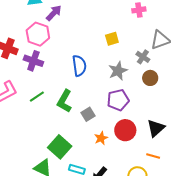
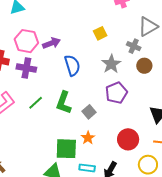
purple arrow: (54, 13) -> (51, 43), moved, turned 36
red circle: (125, 130) -> (128, 139), moved
orange star: (101, 138) -> (88, 138), moved
green square: (60, 147) -> (66, 149), turned -30

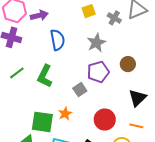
gray cross: (134, 46) -> (114, 18), moved
brown circle: (144, 66) -> (128, 64), moved
gray square: (89, 112) -> (80, 90), moved

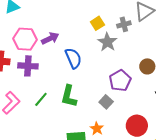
gray cross: (114, 18) -> (124, 24), turned -32
gray star: (96, 43) -> (107, 42), moved

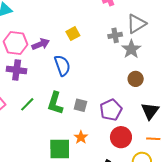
yellow square: (97, 23) -> (73, 34), moved
gray star: (107, 42) -> (131, 49), moved
purple pentagon: (120, 81) -> (111, 110), moved
gray square: (106, 102) -> (80, 105), moved, turned -32

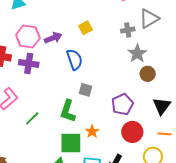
gray star: (131, 49) -> (137, 53), moved
green L-shape: (55, 103) -> (68, 111), moved
green line: (27, 104) -> (32, 118), moved
gray square: (80, 105) -> (85, 90), moved

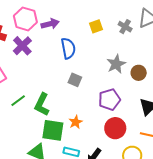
yellow square: (85, 28) -> (96, 26), moved
gray cross: (128, 30) -> (125, 27), turned 32
gray star: (137, 53) -> (116, 64), moved
purple cross: (29, 63) -> (22, 46), turned 30
green L-shape: (68, 111) -> (42, 104), moved

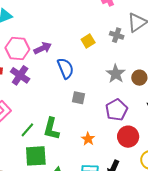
green square: (53, 130) -> (36, 156), moved

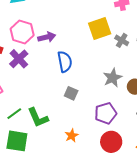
yellow square: (88, 41) -> (100, 28), moved, size x1.6
green L-shape: (51, 129) -> (38, 118), turned -50

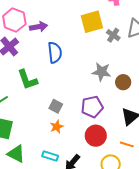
gray star: (113, 78) -> (101, 72), turned 30
gray square: (71, 93) -> (56, 106), moved
green L-shape: (38, 118) -> (27, 80), moved

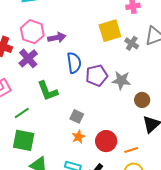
brown circle: (123, 82) -> (142, 100), moved
purple pentagon: (92, 107) -> (97, 75), moved
red circle: (96, 136) -> (106, 141), moved
orange line: (127, 144) -> (131, 150), moved, turned -32

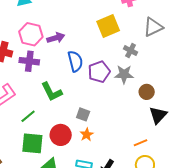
gray cross: (132, 43) -> (131, 51), moved
purple cross: (28, 58) -> (29, 61), turned -36
red circle: (106, 141) -> (61, 135), moved

